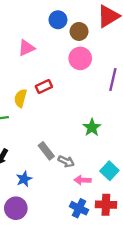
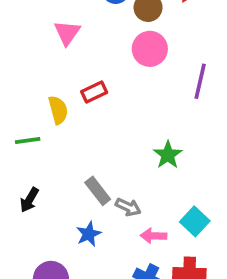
pink triangle: (26, 48) -> (67, 33), turned -30
yellow semicircle: (20, 98) -> (58, 110), turned 150
blue star: (24, 179) -> (89, 234), moved

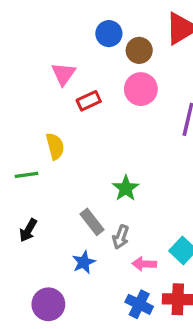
red rectangle: (94, 92) -> (89, 101), moved
green star: (168, 155) -> (126, 188), moved
gray arrow: (128, 207) -> (121, 237), turned 85

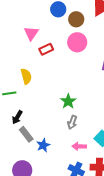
gray rectangle: (92, 222) -> (26, 134), moved
black arrow: (28, 230) -> (17, 117), moved
gray arrow: (121, 237) -> (72, 122), moved

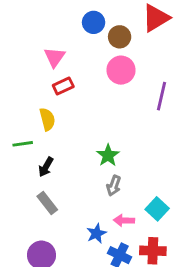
red rectangle: (46, 49) -> (63, 86), moved
black arrow: (17, 117) -> (46, 167), moved
blue star: (43, 145) -> (96, 233), moved

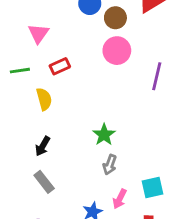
pink triangle: (55, 57) -> (38, 33), moved
green line: (23, 144) -> (20, 71), moved
cyan square: (157, 209) -> (153, 187), turned 35
pink arrow: (124, 220) -> (120, 199), turned -66

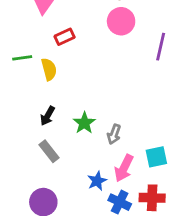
green line: (20, 71) -> (22, 58), moved
green star: (104, 135) -> (84, 123), moved
pink arrow: (120, 199) -> (124, 168), size x1.4

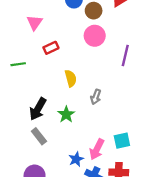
yellow semicircle: (49, 69) -> (71, 78), moved
black arrow: (48, 116) -> (38, 109), size x1.5
gray arrow: (114, 134) -> (96, 97), moved

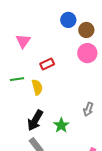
pink triangle: (35, 23) -> (23, 41), moved
yellow semicircle: (71, 78) -> (37, 87), moved

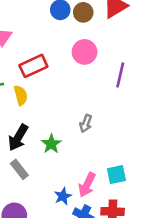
brown circle: (86, 30) -> (83, 12), moved
red rectangle: (47, 64) -> (33, 66), size x1.5

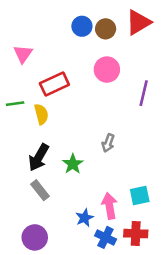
pink arrow: (87, 185) -> (109, 206), turned 145

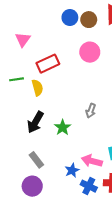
gray rectangle: (40, 190) -> (36, 160), moved
pink arrow: (109, 206) -> (92, 161), turned -66

